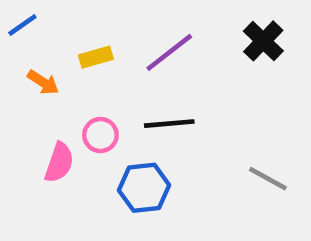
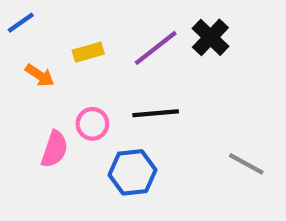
black cross: (263, 41) -> (210, 37), moved

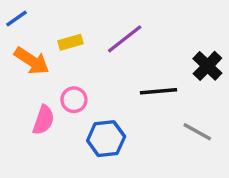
black cross: (210, 37) -> (207, 66), moved
orange arrow: (40, 75) -> (32, 61), size x1.5
black line: (156, 113) -> (158, 91), moved

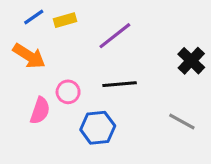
blue line: (16, 19) -> (34, 17), moved
yellow rectangle: (71, 42) -> (65, 20), moved
black line: (158, 91) -> (120, 84), moved

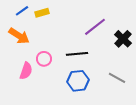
purple line: (115, 36) -> (95, 27), moved
blue hexagon: (98, 128) -> (78, 81), moved

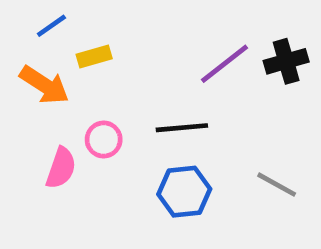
yellow rectangle: (42, 13) -> (94, 57), moved
black cross: (123, 39) -> (286, 61), moved, turned 30

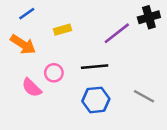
yellow rectangle: (94, 57) -> (63, 30), moved
black cross: (286, 61) -> (149, 17), moved
pink semicircle: (61, 168) -> (32, 88), turned 115

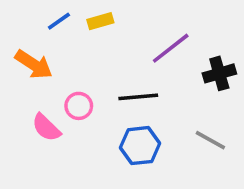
blue line: (27, 14) -> (59, 21), moved
black cross: (149, 17) -> (219, 73), moved
yellow rectangle: (63, 30) -> (100, 21), moved

